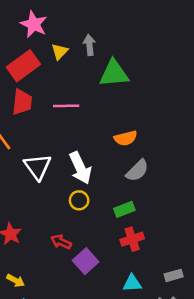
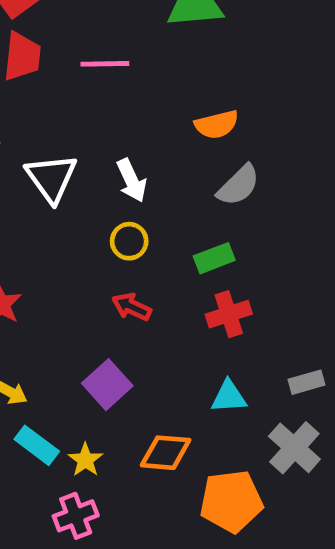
white arrow: (80, 168) -> (132, 180), size x0.7
red arrow: (61, 242) -> (132, 307), moved
purple square: (86, 261) -> (107, 385), moved

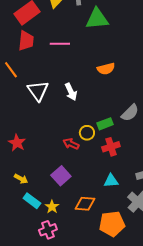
gray semicircle: (239, 185) -> (130, 113), moved
yellow circle: (129, 241) -> (87, 133), moved

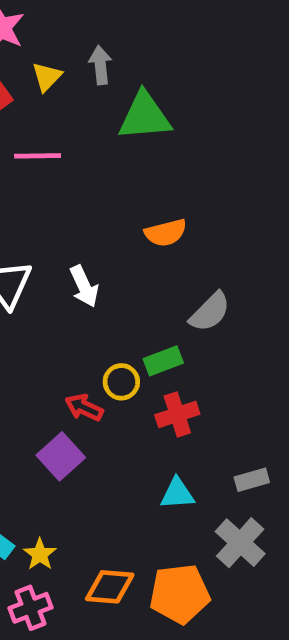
pink line: (60, 44) -> (38, 156), moved
gray semicircle: (130, 113) -> (210, 312), moved
purple square: (61, 176) -> (61, 456), moved
orange diamond: (85, 204) -> (110, 587), moved

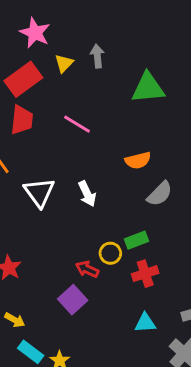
green triangle: (145, 116) -> (148, 88), moved
pink line: (38, 156) -> (77, 124), moved, turned 32
gray semicircle: (210, 312) -> (160, 194), moved

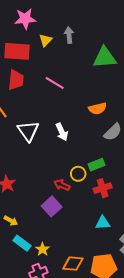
pink star: (35, 33) -> (25, 19), turned -30
red rectangle: (23, 79) -> (17, 51), turned 40

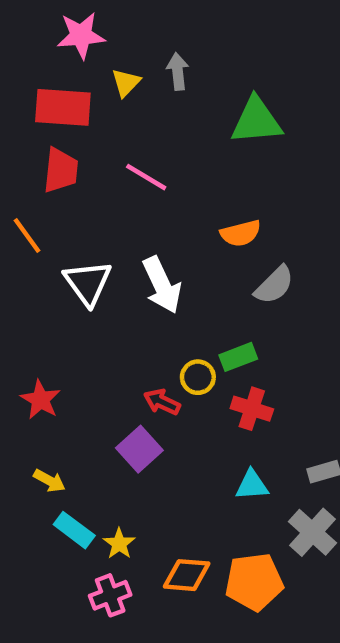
white arrow: (62, 132) -> (162, 285), size x1.4
red cross: (103, 188) -> (252, 409), turned 36

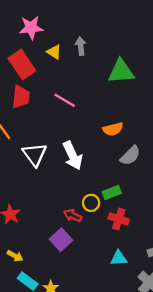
yellow triangle: (126, 83) -> (54, 52), turned -42
red rectangle: (63, 107) -> (22, 65), turned 52

